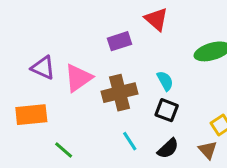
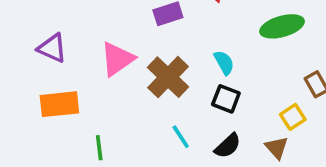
purple triangle: (43, 68) -> (52, 48), moved
brown cross: (120, 93) -> (168, 77), turned -32
green line: (64, 150) -> (99, 148), turned 42

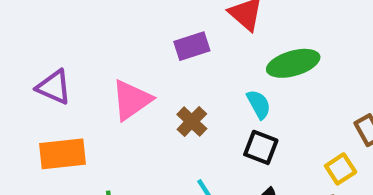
green ellipse: (282, 26) -> (293, 63), moved
brown cross: (168, 77) -> (192, 122), size x0.6

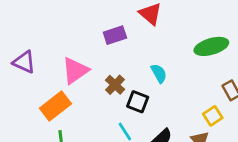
green ellipse: (293, 63) -> (211, 46), moved
black square: (261, 147) -> (138, 102), moved
orange rectangle: (62, 154) -> (55, 106), moved, turned -32

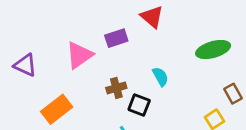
pink triangle: (75, 71) -> (79, 55), moved
brown cross: (115, 85) -> (116, 88), turned 30

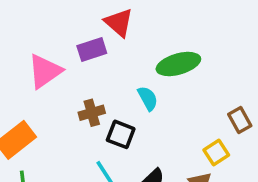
red triangle: (152, 17) -> (119, 22), moved
green ellipse: (213, 50) -> (178, 64), moved

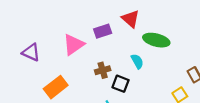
red triangle: (119, 22) -> (131, 19), moved
green ellipse: (178, 64) -> (156, 40), turned 30

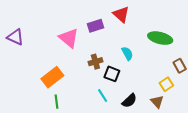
green ellipse: (156, 40) -> (160, 38), moved
pink triangle: (74, 45) -> (69, 38), turned -45
purple triangle: (31, 52) -> (15, 37), moved

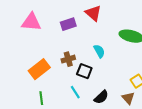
pink triangle: (69, 38) -> (31, 22), moved, turned -35
orange rectangle: (52, 77) -> (39, 69), moved
green line: (56, 102) -> (41, 98), moved

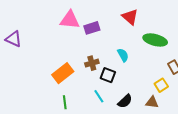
red triangle: (93, 13) -> (130, 17), moved
pink triangle: (31, 22) -> (70, 20), moved
brown triangle: (128, 98) -> (152, 102), turned -40

